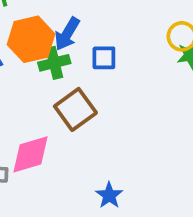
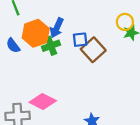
brown square: (75, 109) -> (93, 50), moved
pink diamond: (30, 154) -> (43, 102), turned 50

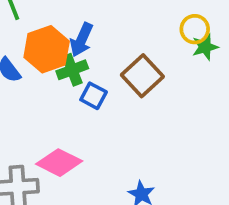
blue square: (80, 40) -> (94, 96), moved, turned 35

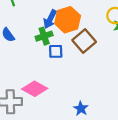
orange hexagon: (47, 49) -> (68, 20), moved
blue square: (94, 96) -> (56, 51), turned -32

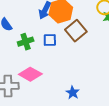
green cross: (44, 36) -> (26, 42), moved

